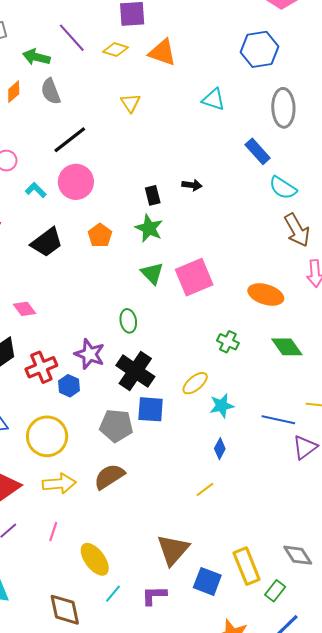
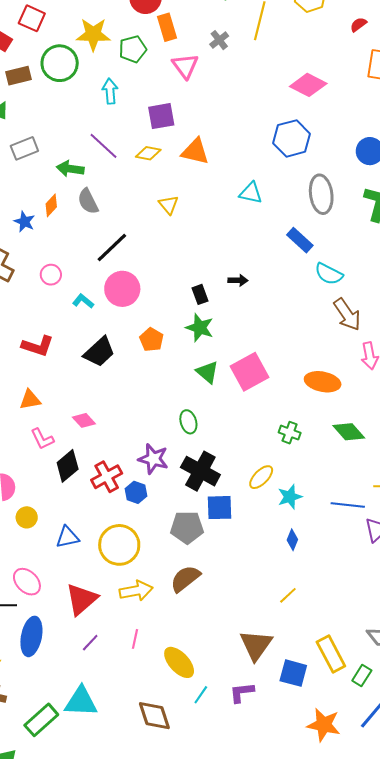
yellow line: (205, 489) -> (288, 595), moved

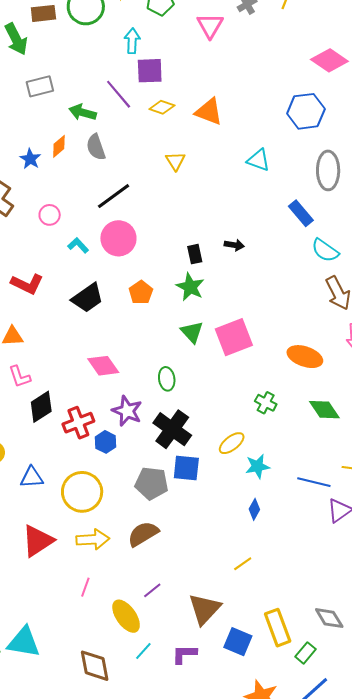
purple square: (161, 116) -> (150, 71), moved
pink diamond: (84, 420) -> (103, 366), moved, size x1.4
purple line: (90, 643) -> (152, 590), moved

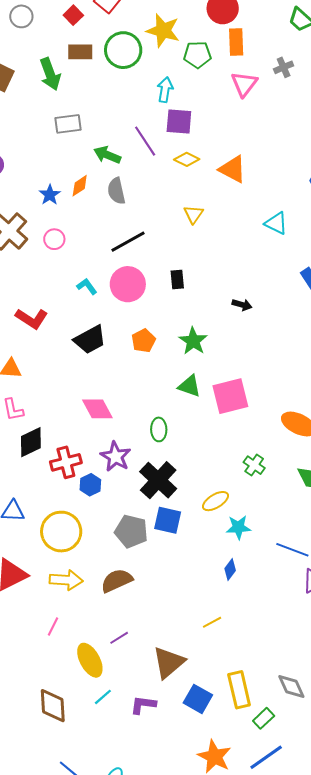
pink circle: (50, 215) -> (54, 239), moved
black rectangle: (195, 254) -> (177, 279), moved
green triangle: (192, 332) -> (190, 386), turned -35

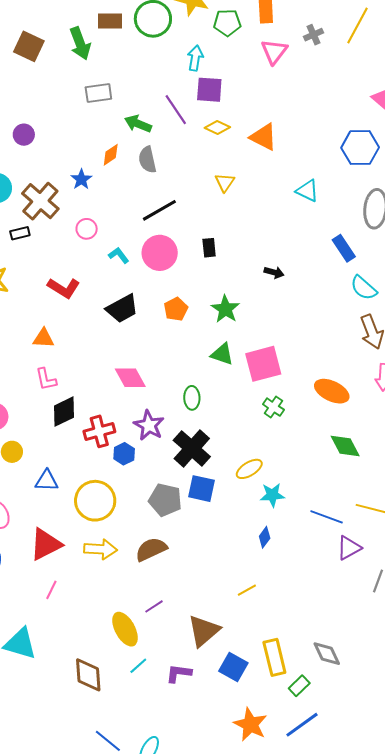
blue star: (50, 195) -> (81, 179), moved
pink circle: (54, 239) -> (87, 229), moved
green cross: (254, 465) -> (273, 407), moved
pink line: (53, 626) -> (51, 590), moved

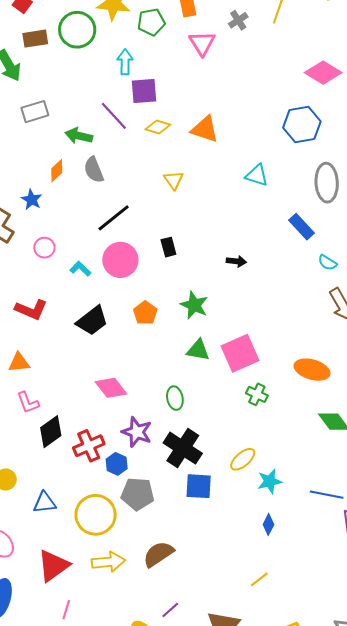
cyan semicircle: (364, 288) -> (327, 263), size x0.7
gray pentagon: (165, 500) -> (138, 494), moved

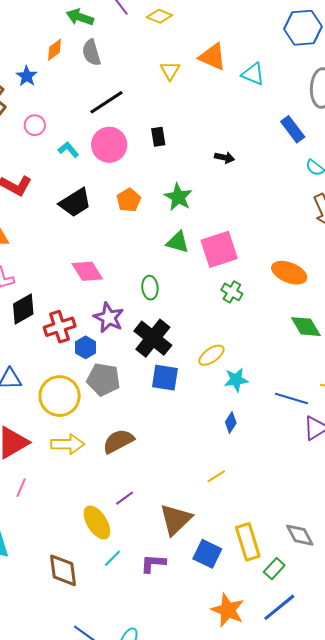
orange triangle: (205, 129) -> (213, 57), moved

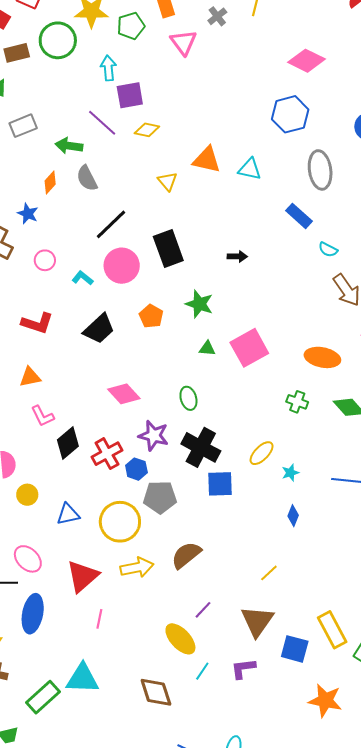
black rectangle: (158, 137) -> (168, 248), size x1.8
green triangle: (178, 242) -> (207, 348), size x0.7
green cross: (232, 292) -> (297, 402), moved
cyan star: (236, 380) -> (290, 473), size x0.7
yellow line: (216, 476) -> (269, 573), moved

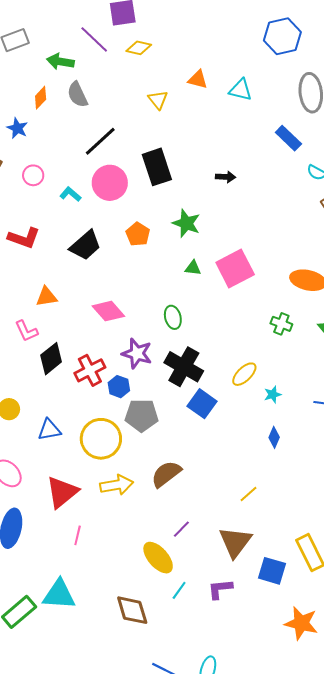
orange triangle: (207, 160) -> (198, 79), size x0.7
orange triangle: (30, 377) -> (46, 297), moved
blue square: (220, 484) -> (202, 404), turned 36

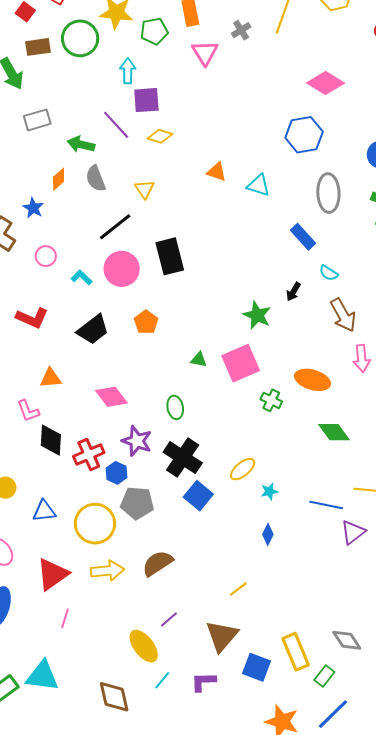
yellow triangle: (158, 100) -> (144, 189), moved
black arrow: (226, 177) -> (293, 292), moved, turned 114
green star: (186, 223) -> (257, 315), moved
green cross: (281, 324) -> (271, 400), moved
black diamond: (51, 359) -> (51, 440), turned -52

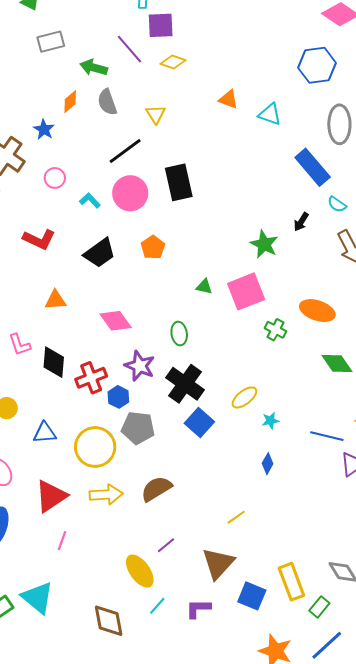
blue rectangle: (303, 237) -> (313, 167), size x1.4
pink L-shape: (28, 411) -> (20, 345), moved
cyan triangle: (42, 676) -> (38, 598), turned 30

